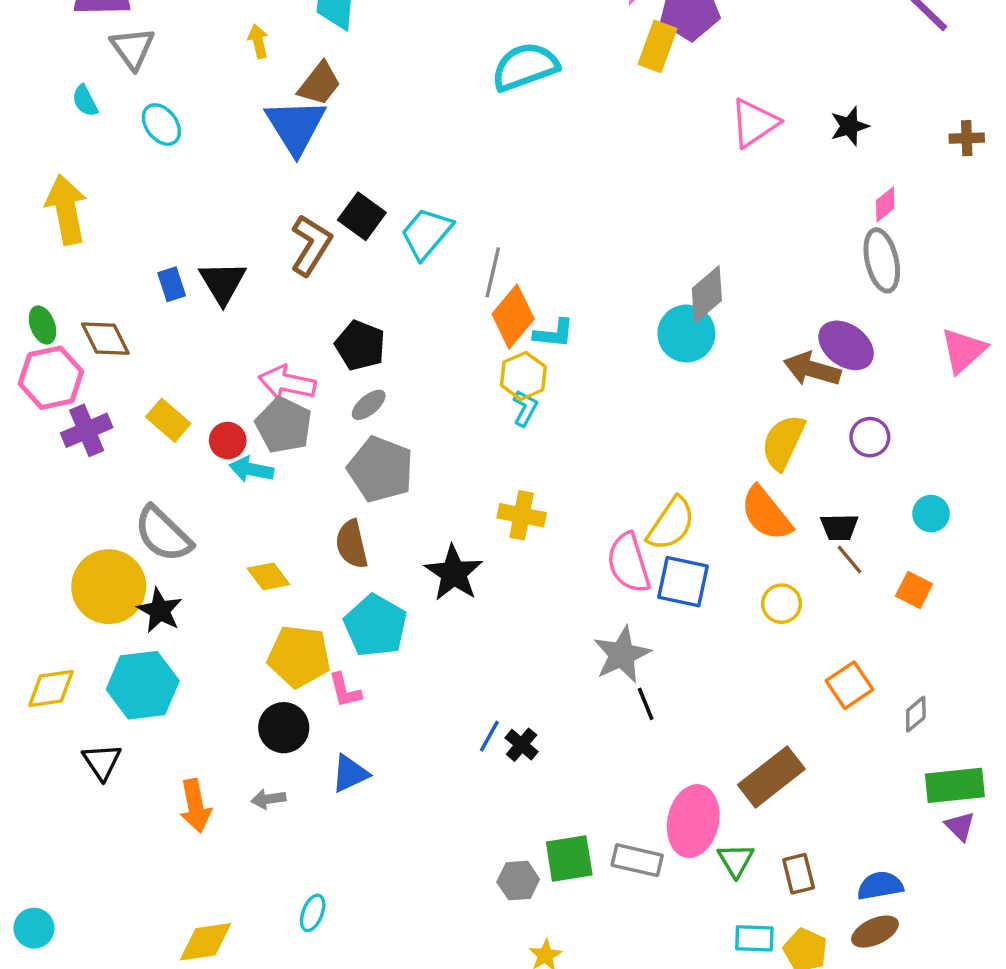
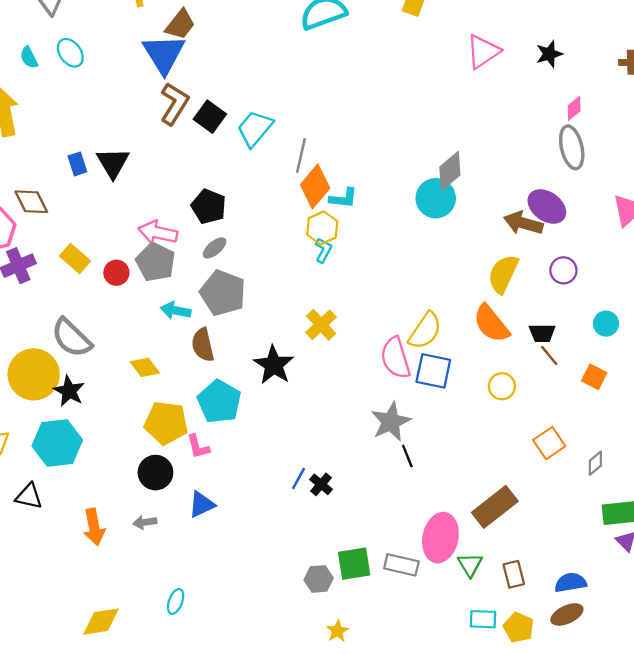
cyan semicircle: (85, 101) -> (29, 58), moved
brown L-shape: (311, 245) -> (174, 104), moved
cyan arrow: (251, 469) -> (176, 311), moved
yellow cross: (522, 515) -> (321, 325), turned 36
black triangle: (102, 762) -> (29, 496), turned -44

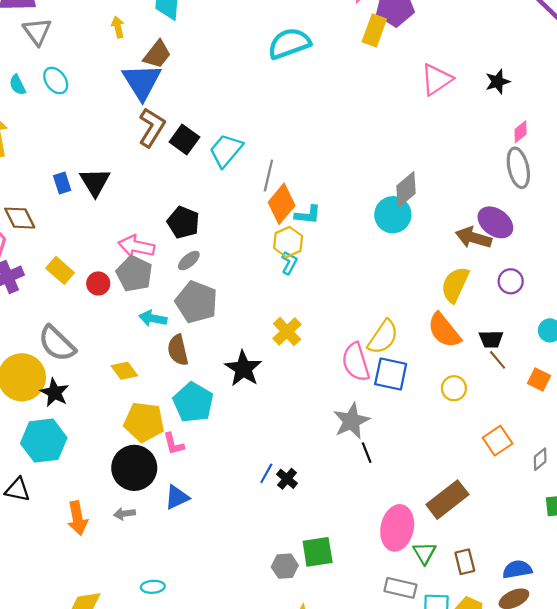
black circle: (155, 473) -> (134, 468), size x1.4
gray rectangle: (401, 565) -> (400, 588), moved
cyan ellipse: (176, 601) -> (153, 587), turned 65

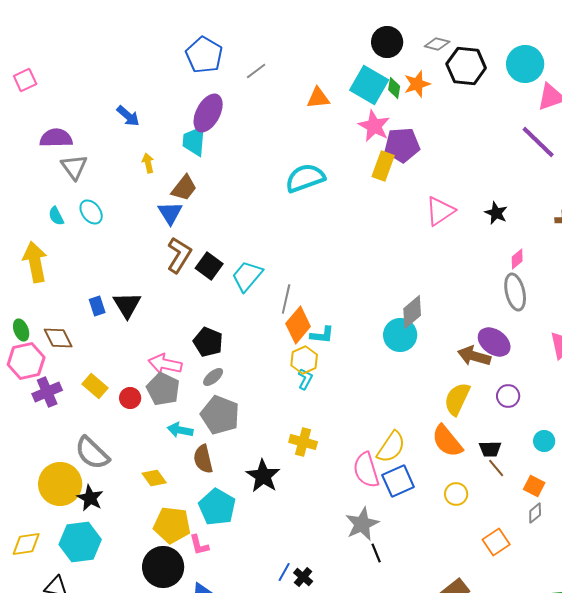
blue triangle: (142, 82) -> (170, 213), size x0.7
black star: (498, 82) -> (496, 213), turned -30
yellow cross: (287, 331) -> (303, 442), turned -32
blue square: (391, 374) -> (398, 481), turned -36
gray diamond: (540, 459) -> (535, 513), moved

